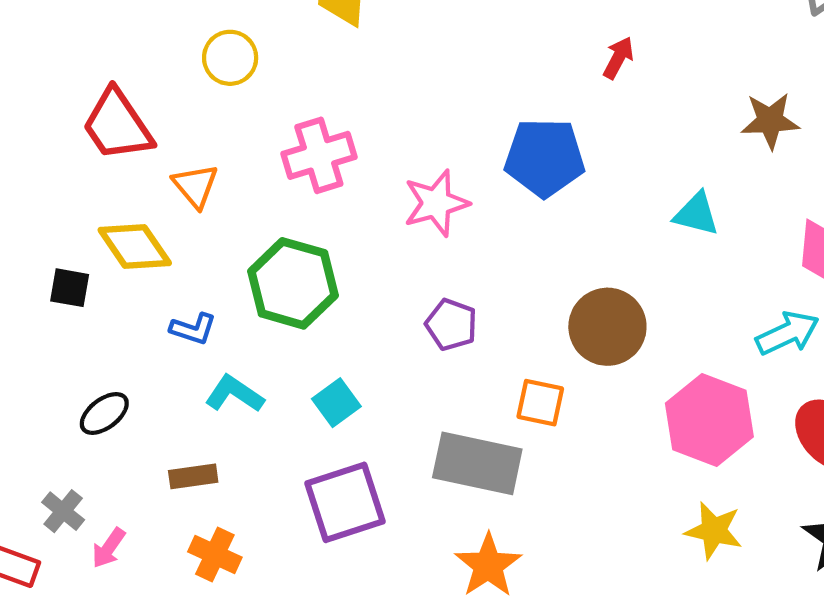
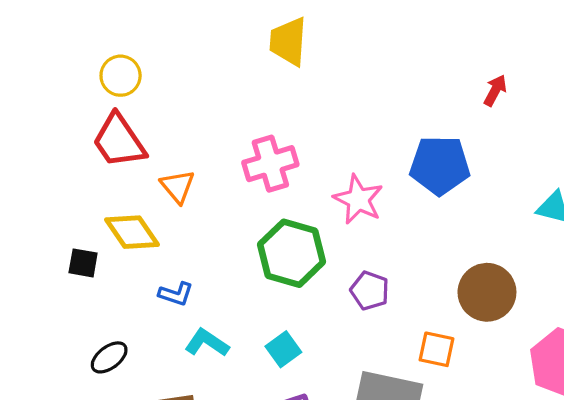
yellow circle: (230, 58) -> (121, 76), moved
pink star: (436, 203) -> (358, 199), turned -30
green hexagon: (293, 283) -> (292, 253), moved

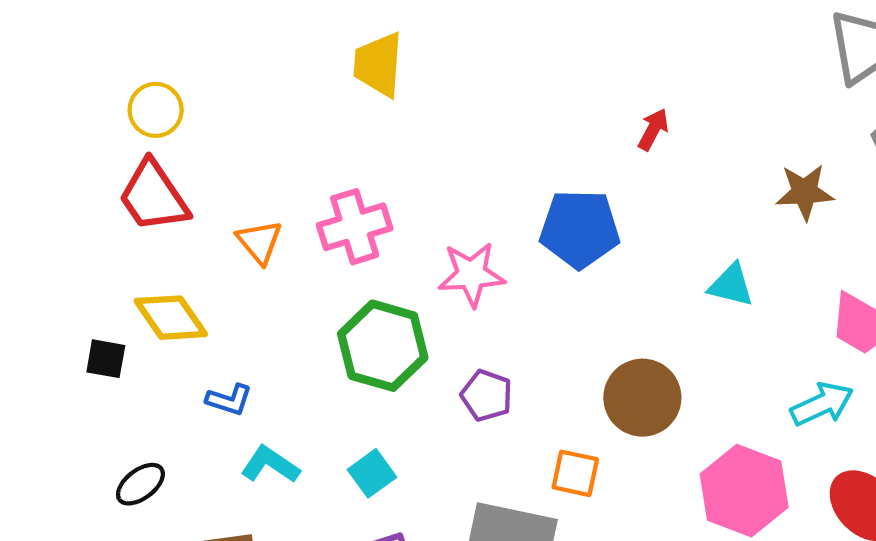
orange triangle: (178, 186) -> (259, 242), moved
pink star: (358, 199) -> (471, 274), turned -30

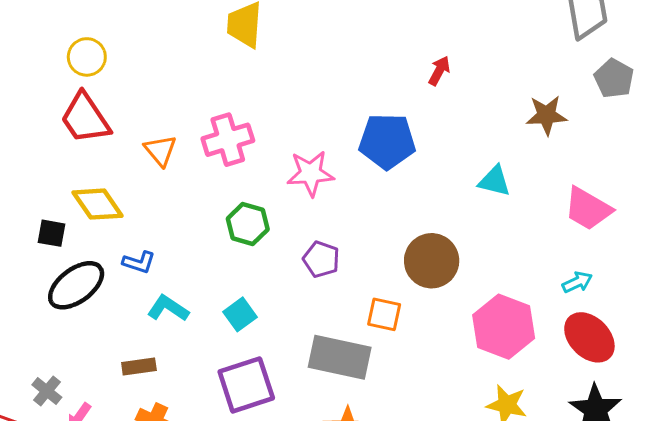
green hexagon: (383, 346) -> (248, 224), size x0.7
cyan arrow: (822, 404) -> (577, 282), moved, size x0.7
black ellipse: (140, 484) -> (76, 285), moved, size x1.6

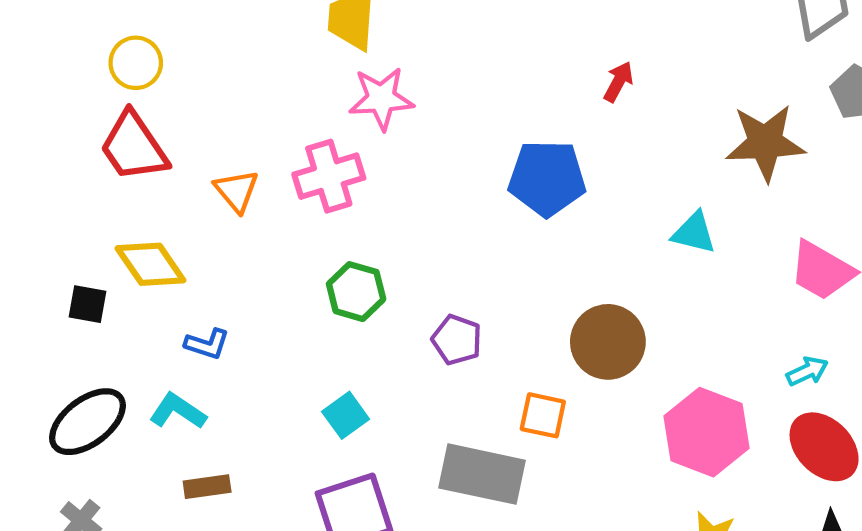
brown star: (547, 115) -> (765, 143), size x1.4
pink star: (311, 173) -> (381, 98), moved
black ellipse: (76, 285) -> (87, 422), moved
cyan L-shape: (168, 308) -> (178, 411), moved

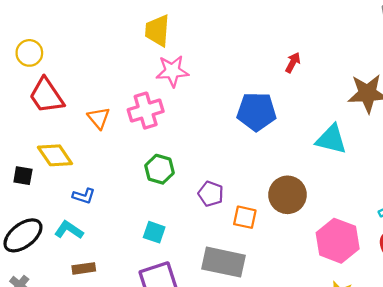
yellow circle: (136, 63) -> (29, 53), moved
cyan triangle: (694, 233) -> (331, 139), size x1.4
cyan square: (346, 415) -> (154, 232), turned -35
orange square: (543, 415) -> (245, 217), moved

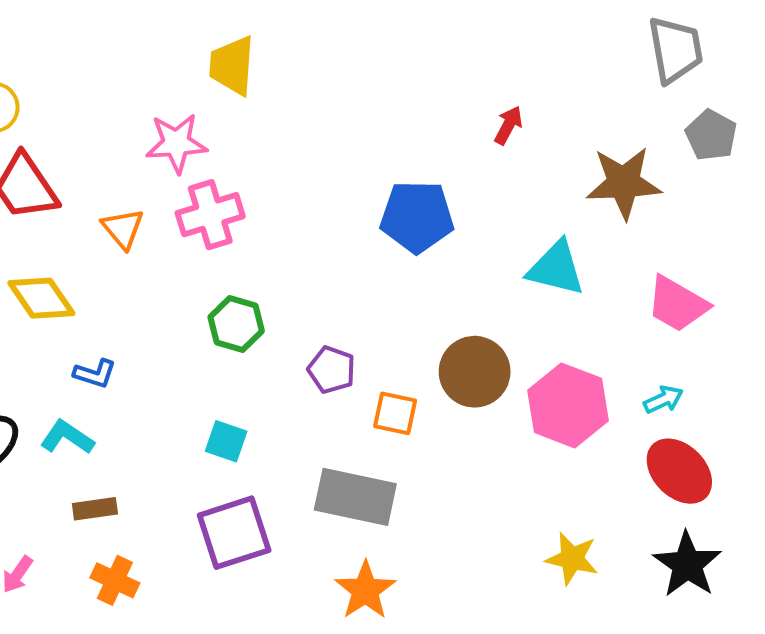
red arrow: (293, 63) -> (508, 125), moved
pink star: (172, 71) -> (176, 143), moved
pink hexagon: (338, 241) -> (568, 405), moved

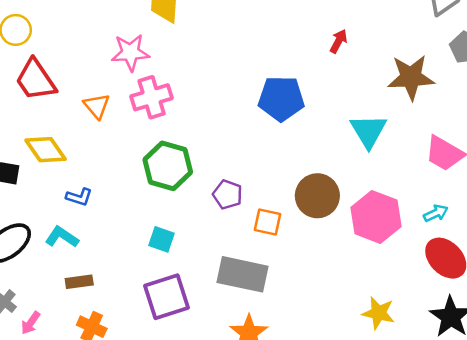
cyan triangle: (556, 268) -> (368, 131), turned 45
green hexagon: (236, 324) -> (168, 166), size x1.4

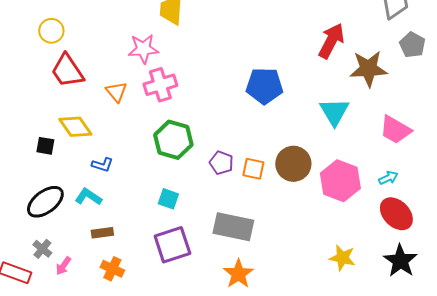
red arrow: (339, 41) -> (331, 41), moved, size x1.8
orange square: (267, 222) -> (253, 169), moved

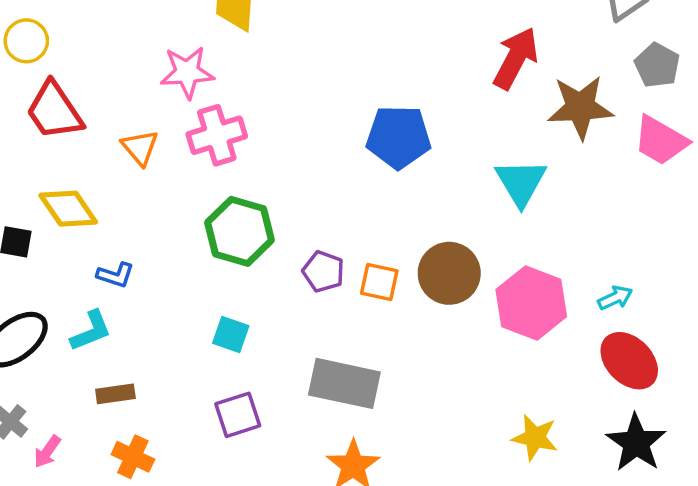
pink trapezoid: (395, 130) -> (661, 140), moved
cyan L-shape: (88, 197) -> (91, 331), turned 124
purple square: (172, 245) -> (238, 415), size x0.7

